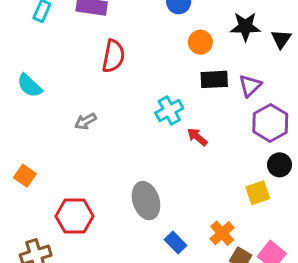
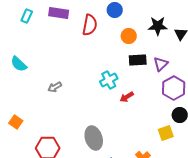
red semicircle: (113, 56) -> (90, 25), moved
red arrow: (197, 137) -> (127, 97), turned -72

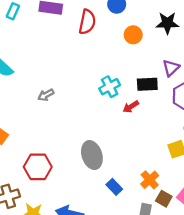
black rectangle: (138, 60) -> (147, 84), moved

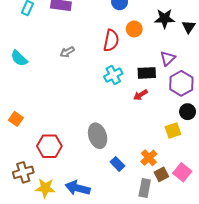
red semicircle: (87, 22) -> (111, 40), moved
gray arrow: (46, 95) -> (67, 52), moved
red arrow: (131, 107) -> (140, 95), moved
brown square: (164, 199) -> (161, 174), turned 32

